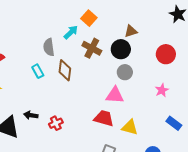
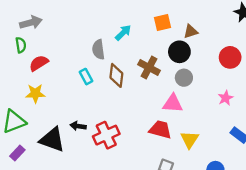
orange square: (89, 18) -> (163, 23), moved, turned 35
brown cross: (92, 48) -> (149, 68), moved
red cross: (56, 123) -> (106, 135), size x1.6
yellow triangle: (130, 127) -> (190, 140), turned 48

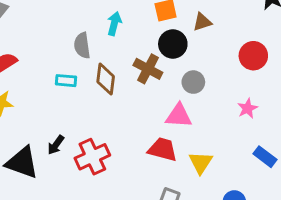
cyan arrow: (123, 33) -> (114, 24), turned -30
black circle: (179, 52) -> (173, 44), moved
cyan rectangle: (86, 77) -> (66, 81), turned -56
black arrow: (78, 126) -> (56, 145), turned -63

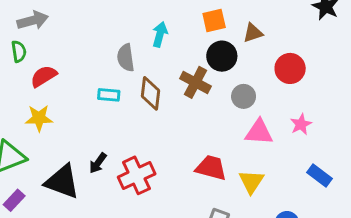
red circle: (253, 56) -> (290, 68), moved
pink triangle: (179, 116) -> (259, 132), moved

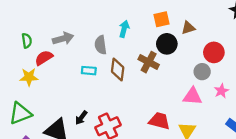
gray arrow: (33, 20) -> (63, 39), moved
gray circle: (244, 96) -> (202, 72), moved
yellow star: (39, 118) -> (29, 77), moved

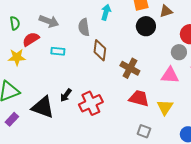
gray arrow: (63, 39) -> (49, 21), turned 36
brown cross: (149, 62) -> (130, 68), moved
cyan rectangle: (89, 71) -> (58, 51), moved

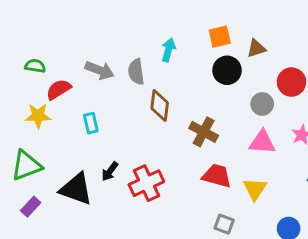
gray arrow: (49, 21) -> (100, 70), moved
green semicircle: (15, 23) -> (35, 66), turned -72
cyan rectangle: (58, 51) -> (91, 123), moved, turned 72
gray circle: (179, 52) -> (262, 104), moved

